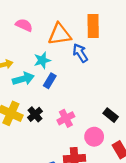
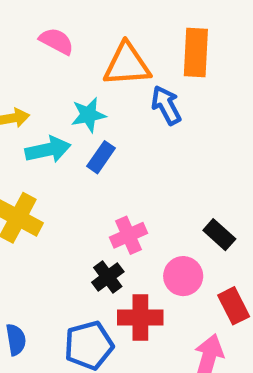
black cross: (35, 114) -> (108, 277), moved

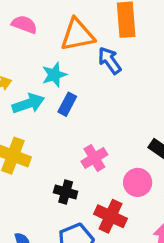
black cross: (108, 277) -> (66, 192), moved, turned -30
red cross: (140, 317) -> (110, 216), turned 32

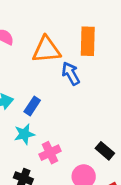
cyan star: (54, 75) -> (24, 134), moved

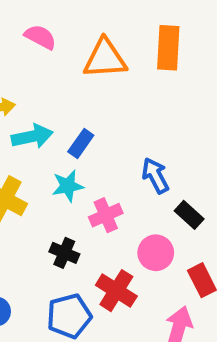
blue arrow: (71, 74) -> (155, 176), moved

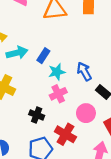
cyan star: (68, 186) -> (57, 72), moved

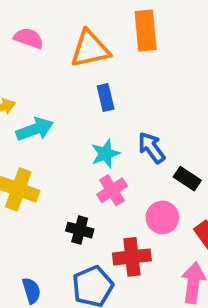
blue rectangle: (43, 56) -> (106, 97), moved, turned -40
red cross: (65, 134) -> (132, 257), turned -30

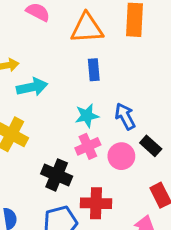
pink circle: (162, 217) -> (121, 156), moved
black cross: (80, 230) -> (57, 175), size x1.4

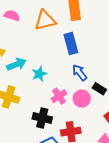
blue rectangle: (94, 70) -> (71, 44), moved, size x1.5
cyan star: (87, 116) -> (39, 74), moved

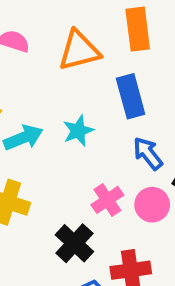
cyan star: (39, 74) -> (78, 131), moved
black cross: (42, 118) -> (74, 243), turned 30

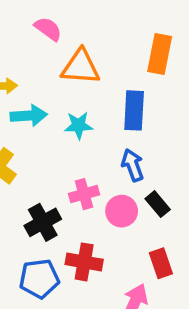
orange triangle: (79, 51) -> (81, 67), moved

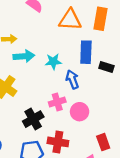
orange triangle: (81, 67) -> (70, 20), moved
blue arrow: (133, 165) -> (72, 79), moved
black rectangle: (158, 204) -> (106, 67), moved, turned -32

